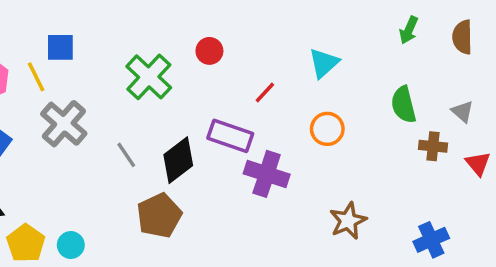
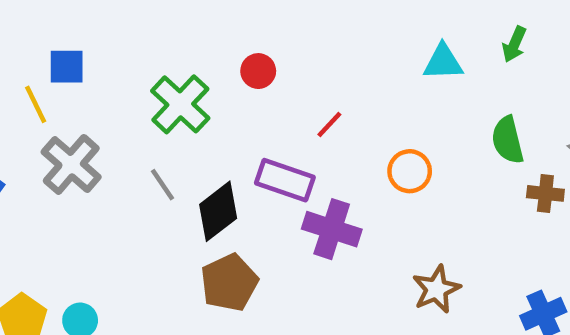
cyan triangle: (324, 63) -> (443, 62), moved, turned 40
gray line: (126, 155) -> (162, 185), moved
brown pentagon: (159, 216) -> (229, 283), moved

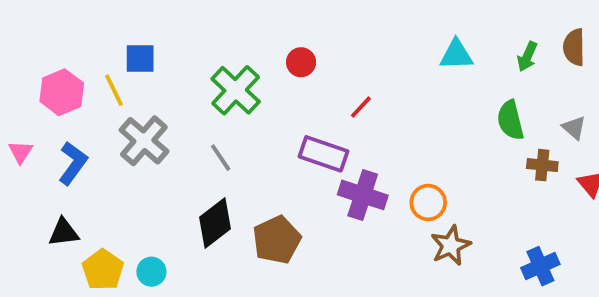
green arrow: (514, 44) -> (527, 57), moved
orange circle: (410, 171) -> (428, 202), moved
black diamond: (218, 211) -> (215, 223), moved

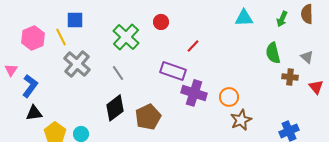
blue L-shape: (73, 163) -> (30, 86), moved

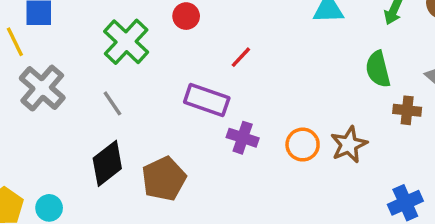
purple cross: (194, 93) -> (243, 138), size x0.7
brown star: (241, 120) -> (349, 145), moved

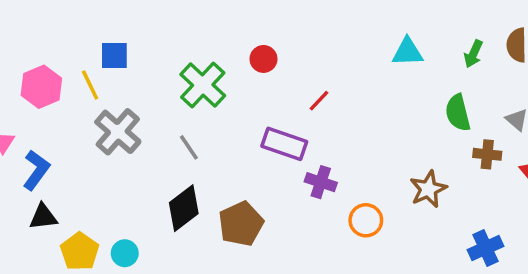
orange circle: (303, 145) -> (366, 220), moved

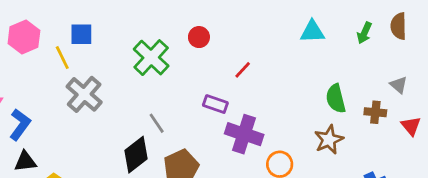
pink hexagon: (41, 87) -> (24, 37), moved
green semicircle: (458, 113) -> (336, 99), moved
purple rectangle: (284, 144) -> (215, 104), size x0.7
gray line: (189, 147) -> (157, 123), moved
purple cross: (321, 182) -> (244, 134), size x1.5

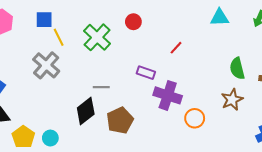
yellow line: (62, 58) -> (59, 37), moved
red line: (243, 70) -> (176, 48), moved
gray line: (157, 123) -> (101, 87), turned -56

